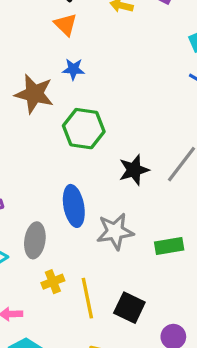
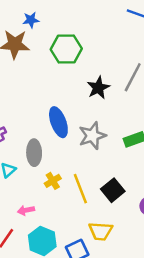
blue star: (73, 69) -> (31, 20), moved
green hexagon: (84, 129) -> (66, 49), moved
black square: (129, 308) -> (113, 190), turned 35

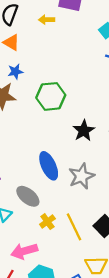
gray ellipse: (34, 153) -> (28, 196), turned -45
pink arrow: (26, 210) -> (24, 251), size x1.6

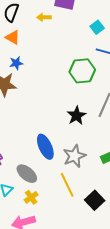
green hexagon: (51, 96) -> (82, 71), moved
yellow cross: (47, 222) -> (31, 197), moved
yellow line: (74, 227) -> (67, 185), moved

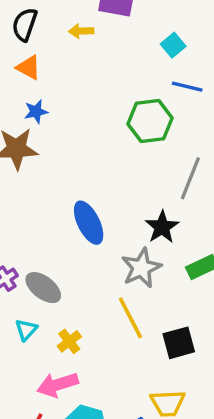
black star: (76, 116) -> (162, 227), moved
blue ellipse: (45, 147) -> (89, 223), moved
gray ellipse: (27, 174) -> (43, 288), moved
black square: (95, 200) -> (179, 343), turned 30

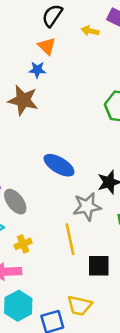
blue star: (36, 112) -> (37, 70), moved
blue ellipse: (89, 223) -> (59, 165), turned -48

